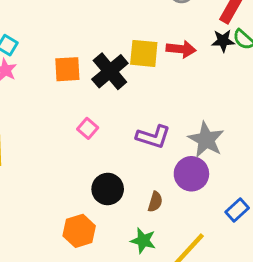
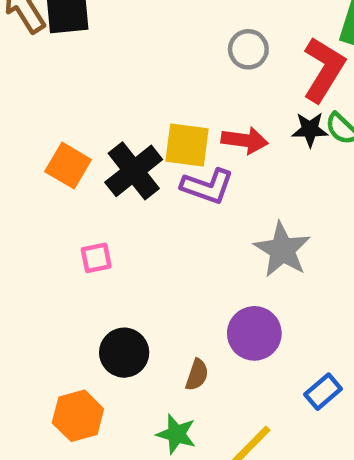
orange square: (67, 69) -> (68, 166), turned 32
pink square: (88, 128) -> (96, 258), turned 36
purple L-shape: (153, 137) -> (207, 186), moved
gray star: (206, 140) -> (282, 250), moved

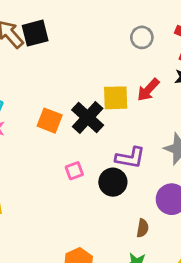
red arrow: (245, 140) -> (148, 90), turned 135
purple L-shape: (207, 186) -> (130, 158), moved
black circle: (124, 353) -> (113, 182), moved

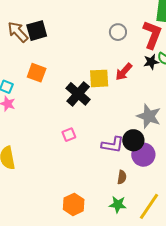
orange square: (50, 121) -> (37, 73), moved
purple L-shape: (130, 158) -> (113, 145), moved
black circle: (113, 182) -> (133, 140), moved

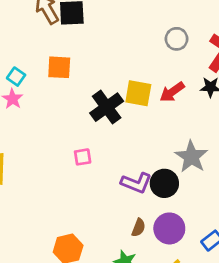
orange square: (37, 73) -> (59, 67), turned -30
purple circle: (143, 155) -> (169, 228), moved

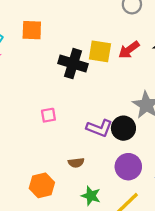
black cross: (107, 107) -> (73, 64), turned -36
pink square: (83, 157) -> (48, 115), moved
brown semicircle: (139, 228) -> (76, 163), moved, turned 63

